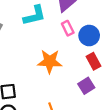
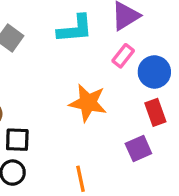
pink rectangle: (68, 28) -> (123, 56), turned 56

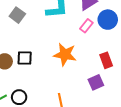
blue circle: (154, 72) -> (108, 20), moved
black square: (17, 140) -> (25, 58), moved

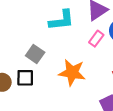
gray square: (17, 15) -> (35, 54), moved

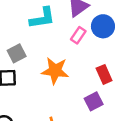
gray square: (35, 54) -> (17, 53), turned 30

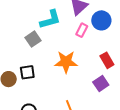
gray square: (17, 53) -> (33, 39), moved

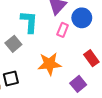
cyan L-shape: (50, 19) -> (29, 22), turned -65
purple square: (101, 84) -> (78, 84), moved

